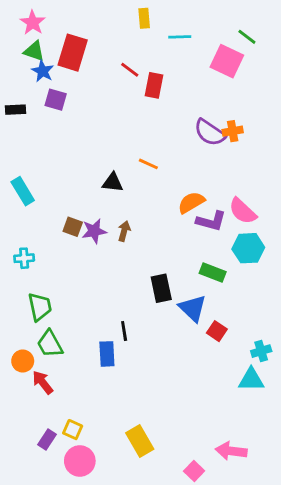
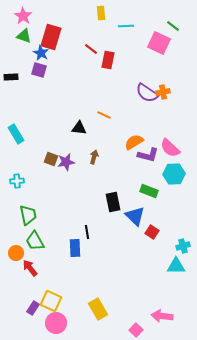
blue star: (43, 71) -> (41, 53), moved
brown arrow: (124, 231) -> (94, 157), moved
yellow square: (73, 430) -> (51, 301), size x1.5

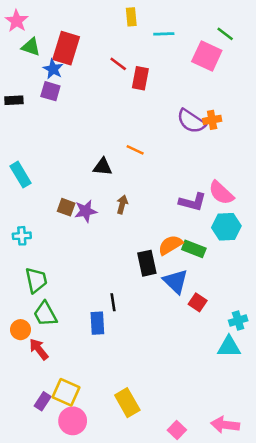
pink star: (23, 16) -> (17, 21), moved
orange semicircle: (134, 142) -> (170, 245), moved
pink arrow: (162, 316) -> (225, 425), moved

